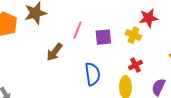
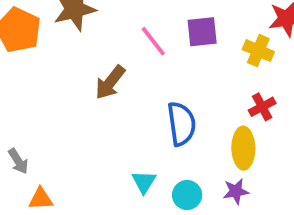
pink line: (77, 30) -> (153, 41), turned -60
purple square: (103, 37) -> (202, 32), moved

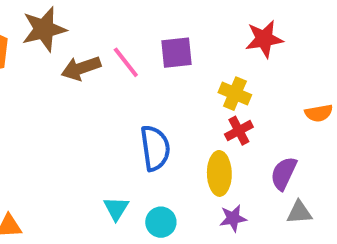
yellow cross: (258, 51) -> (235, 94), moved
brown arrow: (110, 82) -> (81, 68), moved, turned 33
purple star: (236, 191) -> (233, 218), moved

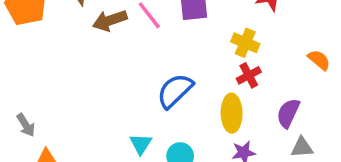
orange semicircle: (319, 113) -> (319, 60), turned -130
blue semicircle: (155, 148) -> (175, 91), turned -126

